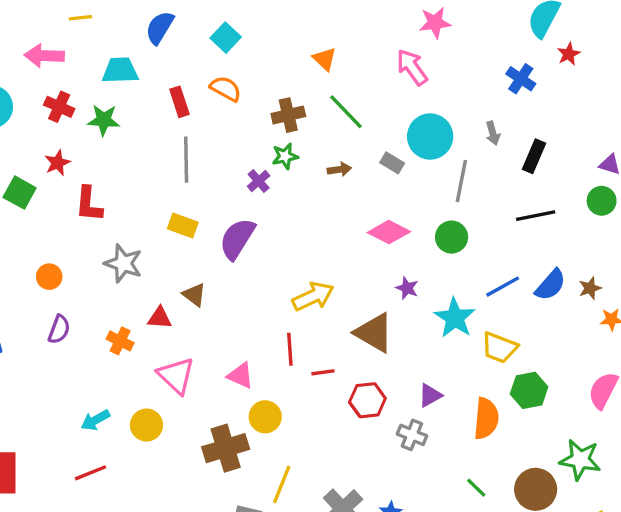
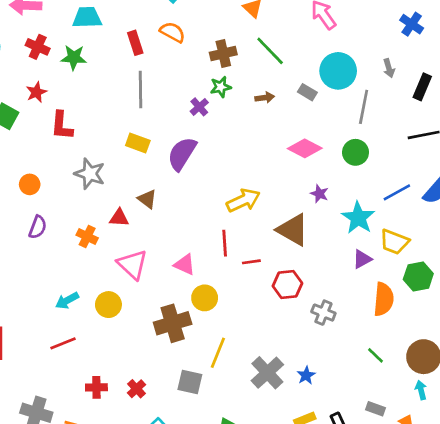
purple triangle: (430, 395) -> (362, 259), moved

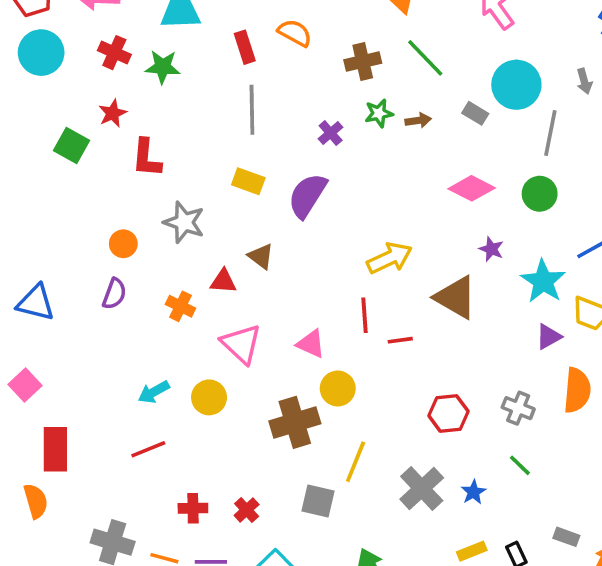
green star: (221, 87) -> (379, 113), moved
orange circle: (30, 184) -> (123, 244), moved
red hexagon: (287, 285) -> (448, 413), moved
gray cross: (323, 313) -> (518, 408), moved
green line: (376, 355) -> (520, 465), moved

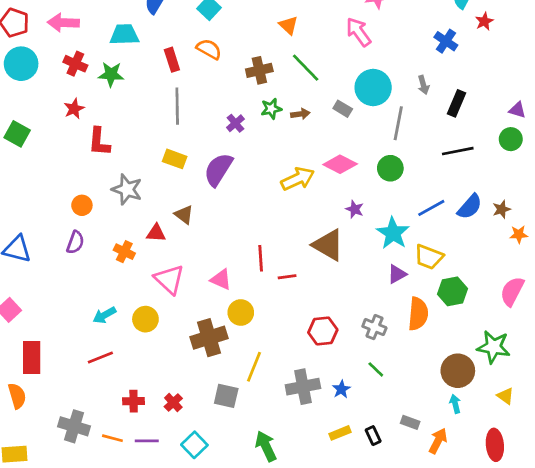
green square: (71, 145) -> (17, 134), moved
yellow arrow: (390, 258) -> (298, 179), moved
gray cross: (422, 489) -> (303, 387), turned 32

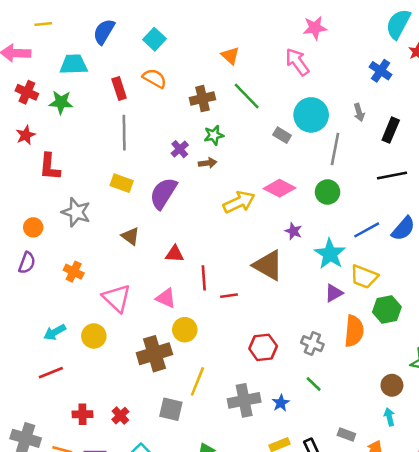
brown arrow: (300, 114) -> (208, 163), moved
red triangle: (156, 233) -> (175, 254), moved
brown circle: (458, 371) -> (392, 385), size x0.7

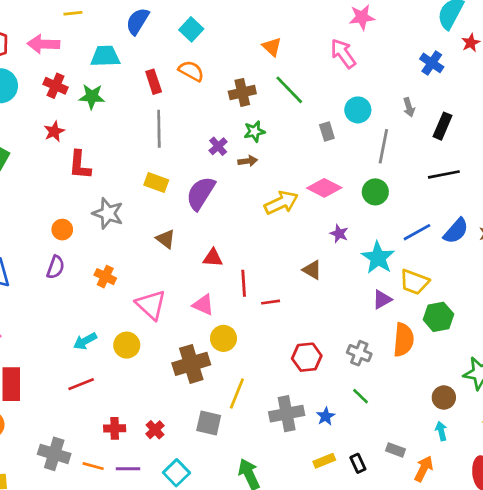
cyan circle: (311, 115) -> (358, 110), size x0.7
gray rectangle: (282, 135) -> (327, 131), turned 42
brown triangle: (268, 265) -> (312, 270), size x0.6

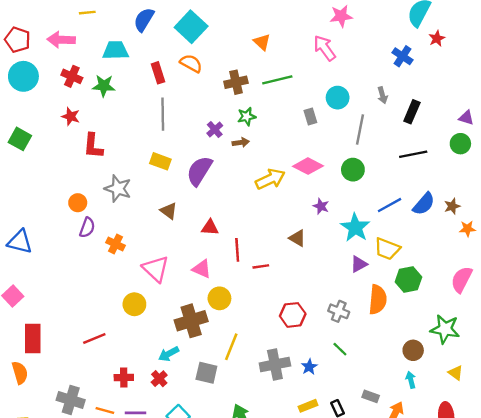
cyan square: (191, 29) -> (191, 27), size x1.5
green line: (289, 90) -> (277, 80), turned -60
red star: (54, 131) -> (71, 116), turned -30
purple semicircle: (56, 267) -> (87, 227), moved
cyan arrow: (85, 341) -> (169, 354), moved

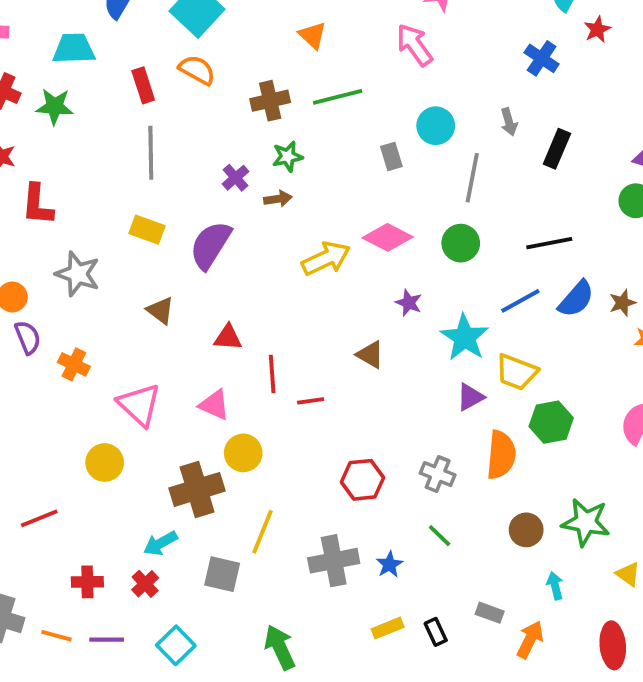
black line: (413, 154) -> (549, 243), moved
purple semicircle: (87, 227) -> (28, 337), turned -42
green star: (445, 329) -> (586, 522), moved
brown circle: (413, 350) -> (526, 530), moved

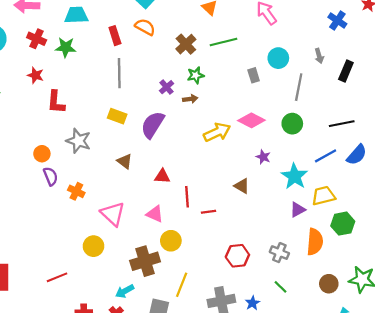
brown cross: (270, 101) -> (186, 44), turned -30
yellow trapezoid: (517, 372) -> (323, 196), turned 145

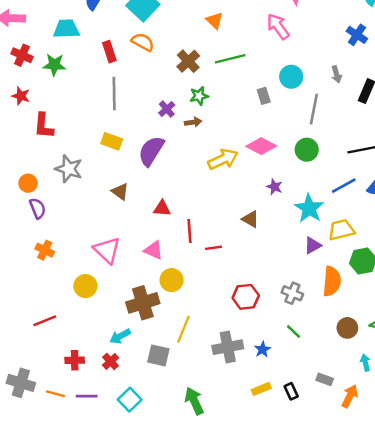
orange cross: (76, 191) -> (45, 250), moved

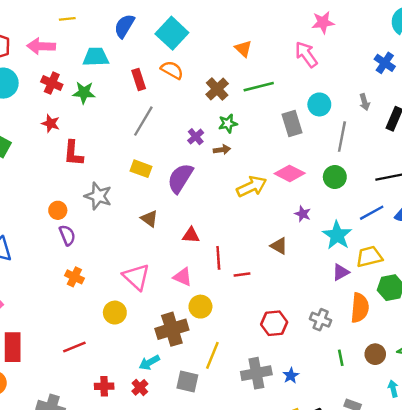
gray line: (114, 93) -> (143, 121), turned 32
gray rectangle: (264, 96) -> (292, 123), size x1.5
green line: (294, 332) -> (341, 358), moved, turned 35

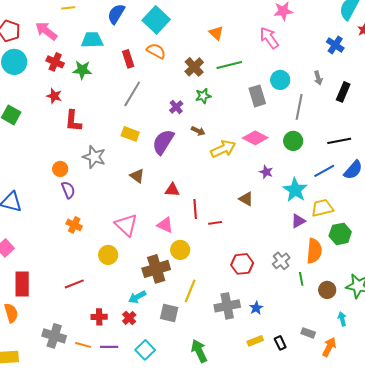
pink arrow: (41, 46) -> (46, 31), turned 35
brown arrow: (222, 150) -> (198, 131), moved, turned 32
gray cross: (321, 320) -> (281, 261), turned 30
green line: (341, 358) -> (301, 279), moved

